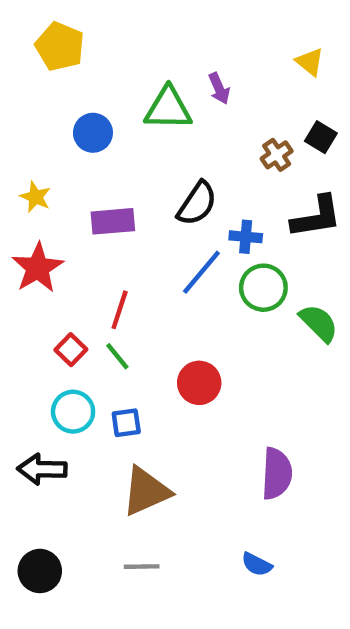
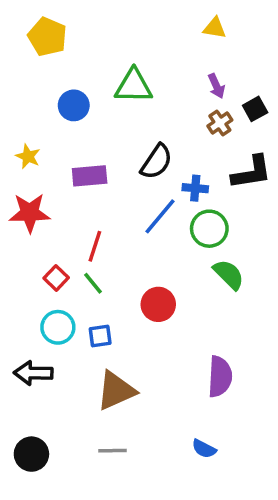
yellow triangle: (310, 62) -> (215, 28), moved, turned -30
purple arrow: (219, 88) -> (216, 86), moved
black square: (321, 137) -> (255, 109), turned 30
red star: (38, 268) -> (30, 213), turned 30
green semicircle: (319, 323) -> (229, 274), moved

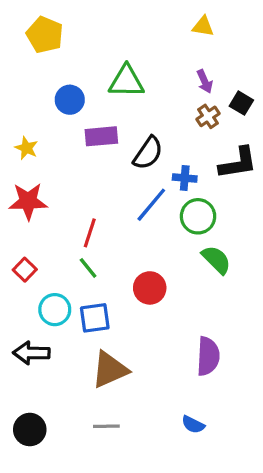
black square: (255, 109) -> (241, 103), turned -30
purple rectangle: (90, 176) -> (101, 136), moved
red square: (56, 278) -> (25, 270), moved
blue square: (100, 336) -> (95, 318), size x1.4

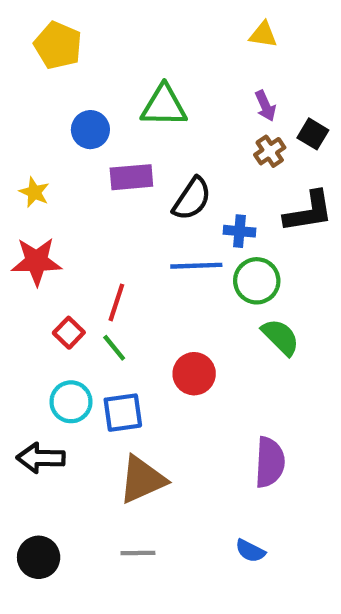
blue line: (151, 205) -> (196, 266), turned 48
red square: (25, 270) -> (69, 333), moved

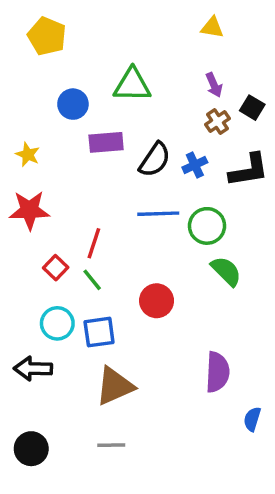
blue cross: (239, 231) -> (195, 165), moved, turned -30
blue semicircle: (250, 551) -> (252, 419), moved, turned 80

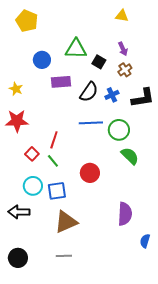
black square: (252, 108) -> (99, 62), moved

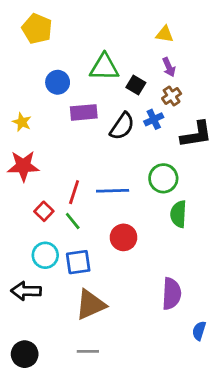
yellow triangle: (122, 16) -> (165, 34), moved
blue cross: (112, 95) -> (154, 119), moved
blue line: (91, 123) -> (113, 191), moved
green semicircle: (130, 156) -> (178, 214), turned -132

